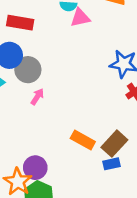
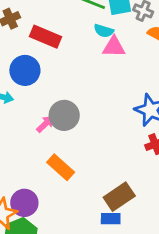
gray circle: (28, 70) -> (64, 115), moved
orange rectangle: (83, 140) -> (61, 167), moved

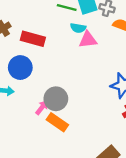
orange rectangle: (61, 167) -> (57, 122), moved

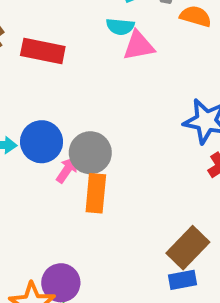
blue circle: (20, 68) -> (42, 142), moved
orange rectangle: (57, 122) -> (96, 193), turned 65

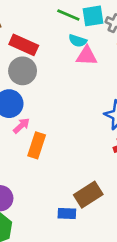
gray circle: (90, 153) -> (23, 71), moved
blue rectangle: (182, 280) -> (67, 214), moved

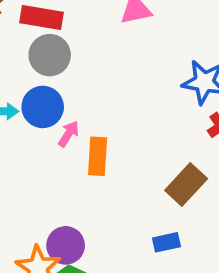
brown rectangle: (88, 195) -> (186, 185), moved

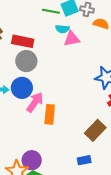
pink arrow: (69, 134) -> (35, 102), size x1.5

